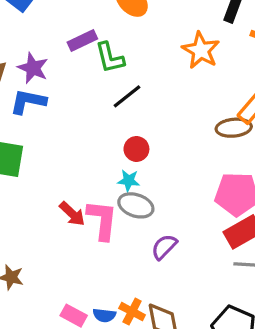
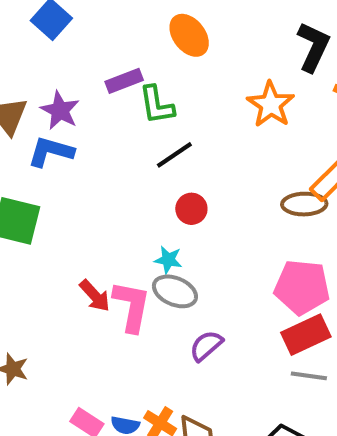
red circle: (136, 149) -> (191, 209), moved

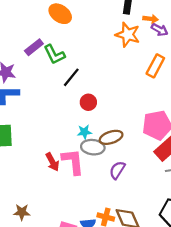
orange star: (271, 105) -> (128, 35), moved
brown ellipse: (304, 204) -> (111, 137), moved
red arrow: (95, 296) -> (52, 162), turned 30

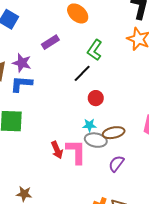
green L-shape: (54, 54) -> (95, 50), moved, turned 55

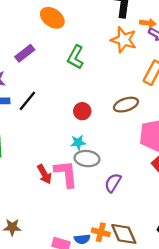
black line: (82, 73) -> (27, 101), moved
brown ellipse: (114, 133) -> (126, 105), moved

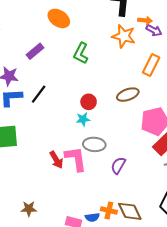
cyan star: (78, 143) -> (83, 119), moved

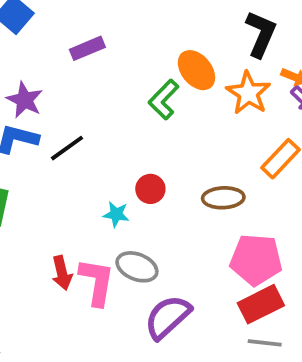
orange ellipse: (59, 18) -> (196, 70), moved
purple rectangle: (35, 51) -> (87, 48), moved
cyan star: (83, 119) -> (116, 214), moved
purple semicircle: (118, 165) -> (168, 317), size x1.5

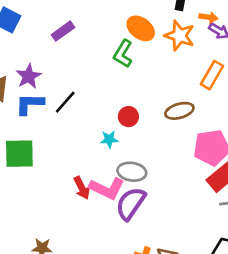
purple star: (25, 100) -> (29, 76), turned 30
pink L-shape: (97, 282) -> (107, 188), turned 120
purple semicircle: (168, 317) -> (131, 203), moved

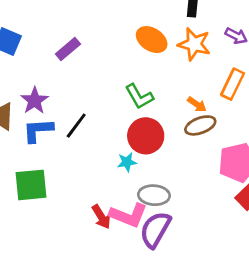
orange arrow: (208, 17) -> (197, 104), moved, turned 30
green L-shape: (123, 54) -> (139, 96), moved, turned -56
red circle: (128, 117) -> (146, 136), size x1.6

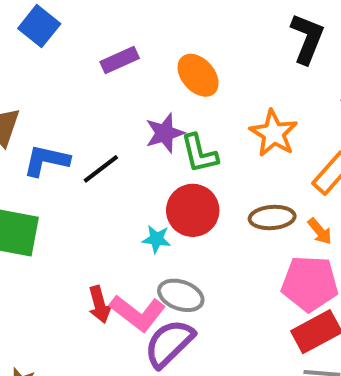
orange ellipse: (152, 40) -> (198, 75), moved
orange star: (194, 44) -> (274, 133), moved
purple star: (35, 101) -> (165, 133), moved
orange arrow: (197, 104) -> (320, 231), moved

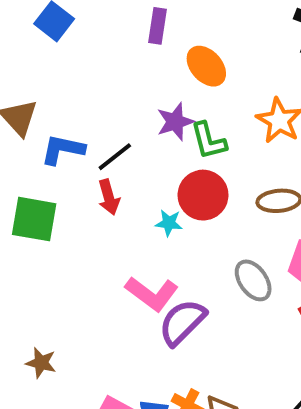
purple rectangle: (120, 60) -> (158, 26), moved, turned -56
gray ellipse: (181, 295) -> (253, 280), moved, turned 36
red arrow: (100, 304) -> (109, 197), moved

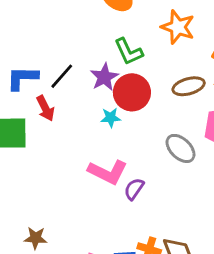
purple star: (175, 122) -> (104, 77), moved
red arrow: (109, 197) -> (45, 108), moved
purple semicircle: (182, 322) -> (134, 189), size x0.6

